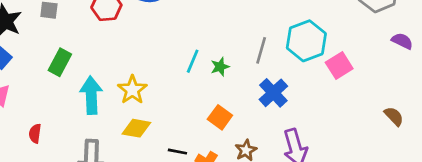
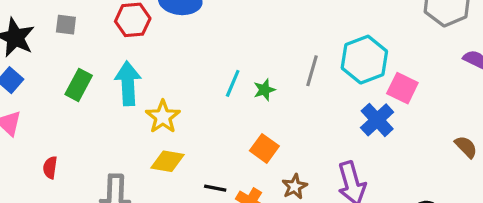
pink square: (339, 66) -> (402, 88), turned -32
blue cross: (273, 93) -> (377, 120), moved
cyan arrow: (91, 95) -> (128, 83), moved

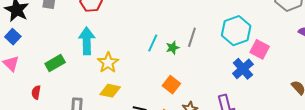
gray line: (312, 71) -> (192, 37), moved
green rectangle: (79, 85) -> (55, 63), moved, turned 30

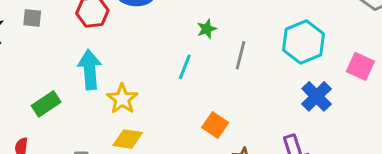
green star: (173, 48) -> (207, 29), moved
pink square: (260, 49) -> (360, 66), moved

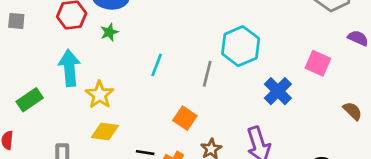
green star: (207, 29) -> (109, 32), moved
cyan hexagon: (303, 42) -> (241, 46), moved
gray line: (241, 55) -> (207, 74), moved

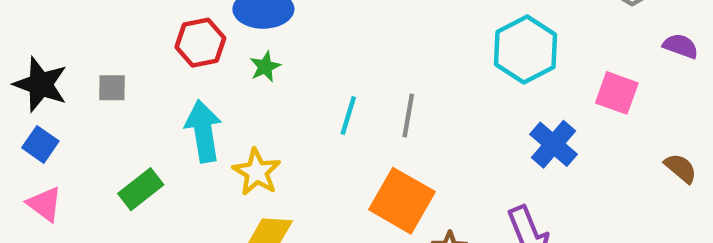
gray square: (16, 21) -> (112, 88), moved
cyan hexagon: (241, 46) -> (525, 50), moved
gray line: (207, 74) -> (408, 116), moved
orange square: (185, 118) -> (402, 201), size x1.6

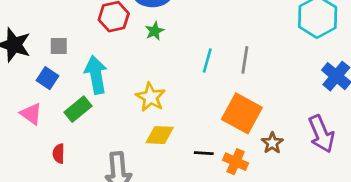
cyan arrow: (203, 131) -> (96, 75), moved
blue square: (40, 144) -> (48, 78), moved
pink triangle: (45, 204) -> (31, 114), moved

